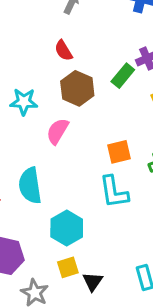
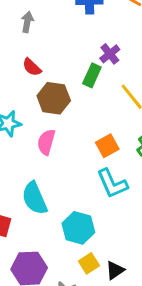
black triangle: (93, 282) -> (115, 270), turned 36

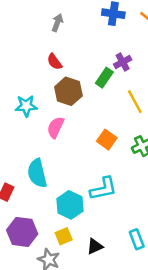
orange square: (107, 146) -> (107, 140), turned -36
cyan L-shape: (112, 183) -> (103, 189), moved, turned -88
yellow square: (89, 263) -> (64, 236), moved

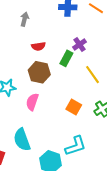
red semicircle: (55, 62) -> (38, 46), moved, turned -56

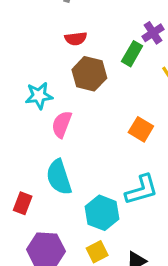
red semicircle: (38, 46) -> (76, 39), moved
pink semicircle: (32, 102) -> (62, 124), moved

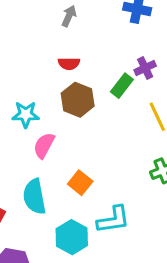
orange square: (141, 129) -> (80, 183), moved

